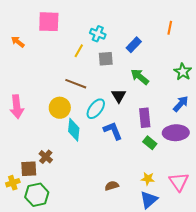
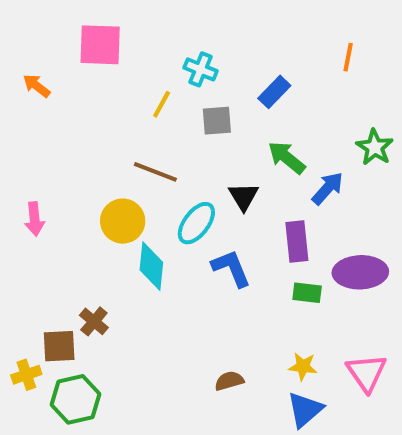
blue arrow: (181, 104) -> (328, 188), moved
pink arrow: (17, 107) -> (35, 219), size x0.7
green rectangle: (150, 143) -> (307, 293), turned -32

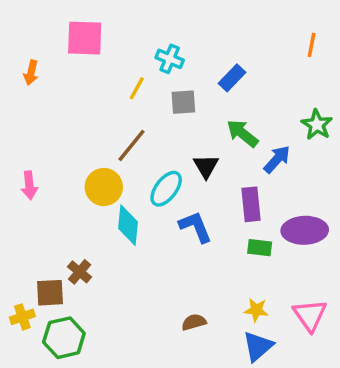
orange line: (348, 57) -> (312, 45), moved
orange arrow: (37, 86) -> (31, 73), turned -115
brown line: (155, 172) -> (131, 145), turned -72

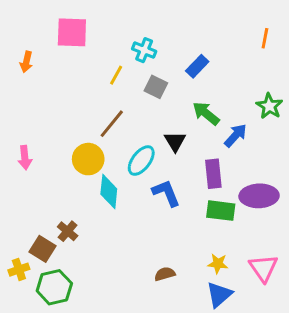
gray square: (183, 102) -> (156, 87), turned 30
green rectangle: (260, 248) -> (221, 211), size x1.4
brown square: (50, 293) -> (43, 249), turned 35

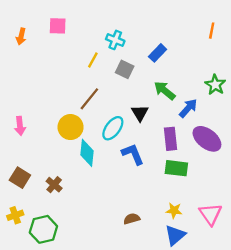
pink square: (72, 32) -> (58, 26), size x0.7
orange arrow: (26, 62) -> (21, 36), moved
purple ellipse: (259, 196) -> (207, 139), moved, turned 40
brown square: (43, 249) -> (20, 178), moved

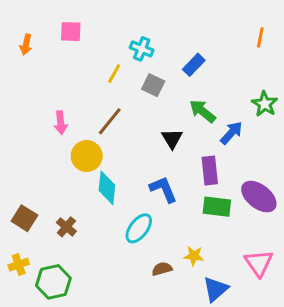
pink arrow: (20, 126) -> (61, 123), moved
cyan ellipse: (113, 128) -> (139, 228), moved
purple ellipse: (207, 139) -> (259, 197), moved
yellow star: (174, 211) -> (194, 256), moved

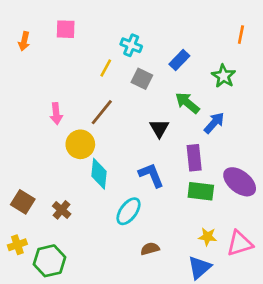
green star: (265, 104) -> (224, 76), moved
yellow star: (194, 256) -> (207, 237), moved
pink triangle: (259, 263) -> (240, 243), turned 48

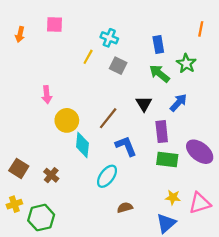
blue rectangle: (179, 60) -> (158, 45), moved, turned -54
green arrow: (187, 103) -> (159, 74), moved
brown line: (102, 112) -> (108, 118), moved
black triangle: (159, 128) -> (144, 104), moved

